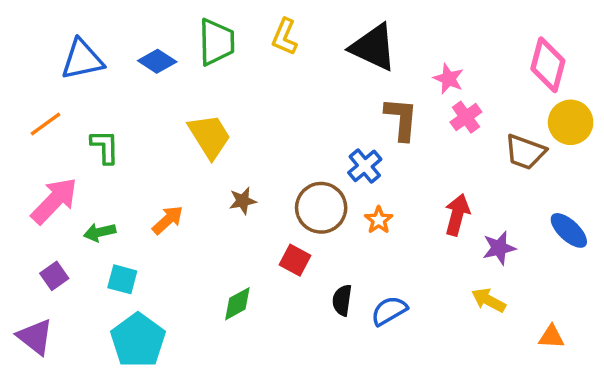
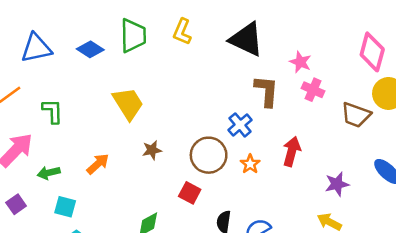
pink cross: (466, 117) -> (313, 90), turned -30
red arrow: (457, 215) -> (292, 151), moved

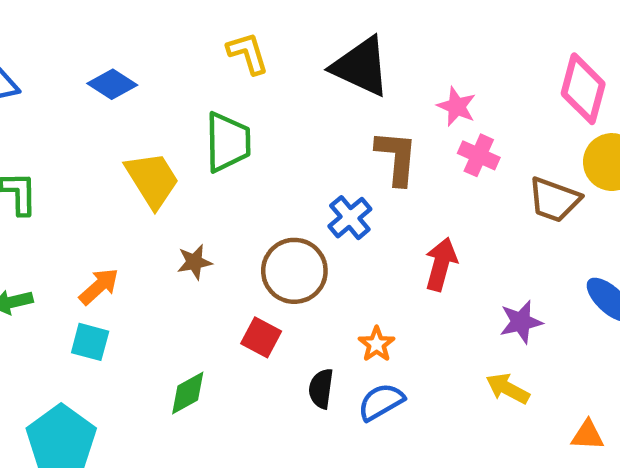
yellow L-shape: (182, 32) -> (248, 53), turned 140
green trapezoid: (133, 36) -> (228, 142), moved
blue diamond: (90, 49) -> (112, 84), moved
orange star: (250, 164) -> (377, 344), moved
cyan square: (65, 207) -> (90, 342), moved

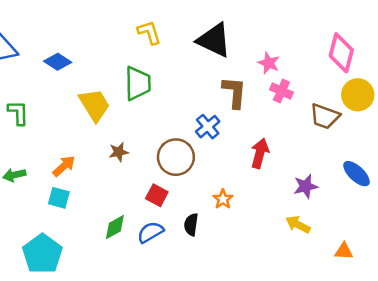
blue diamond: (112, 84) -> (58, 62), moved
blue semicircle: (381, 402) -> (150, 232), moved

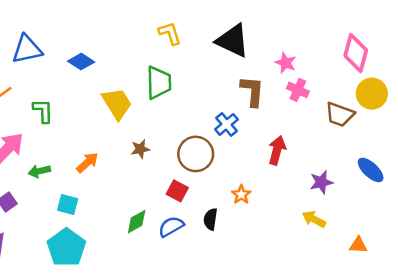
cyan square: (59, 198) -> (68, 204), moved

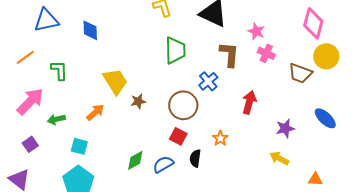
blue diamond: (81, 62) -> (90, 30), turned 55
green trapezoid: (159, 83) -> (175, 50), moved
yellow trapezoid: (117, 103) -> (115, 81), moved
red square: (177, 191) -> (178, 136), moved

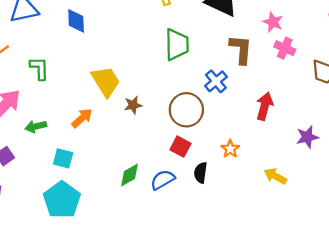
yellow arrow: (279, 158) -> (275, 176), moved

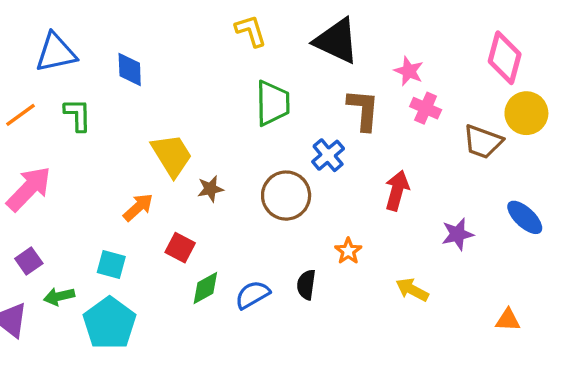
green L-shape: (39, 68) -> (78, 115), moved
green arrow: (36, 126) -> (59, 296), moved
red square: (180, 147) -> (180, 248), moved

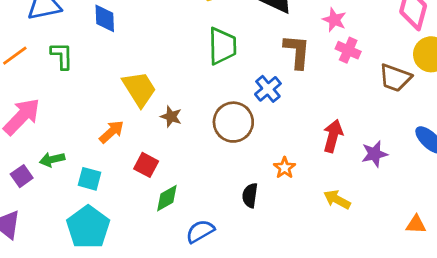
brown star: (210, 189) -> (171, 117), turned 30
red arrow: (397, 190) -> (333, 136), moved
blue semicircle: (252, 295) -> (200, 231), moved
green arrow: (59, 296) -> (52, 159), moved

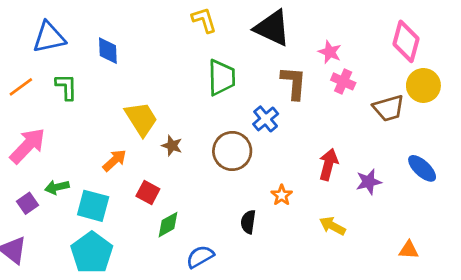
brown trapezoid: (395, 78) -> (389, 108), turned -36
cyan square: (89, 179) -> (93, 206), size x1.4

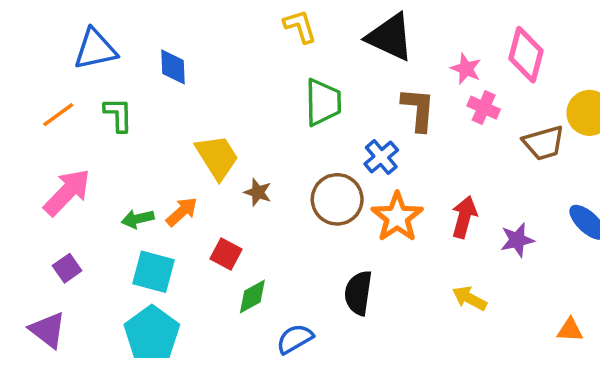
pink diamond: (406, 41) -> (526, 55), moved
green arrow: (57, 187) -> (138, 219), moved
orange star: (282, 195) -> (397, 217), moved, size x1.8
black semicircle: (248, 222) -> (358, 293), size x1.4

